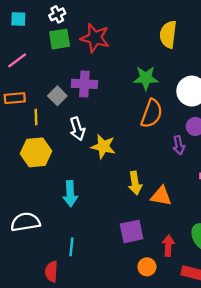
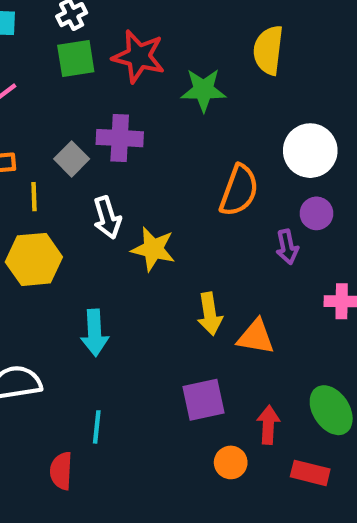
green star: (146, 78) -> (203, 90), moved

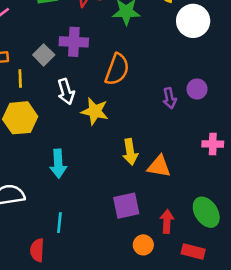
white circle: (310, 151) -> (193, 21), moved
orange semicircle: (239, 190) -> (117, 69), moved
purple arrow: (287, 247) -> (170, 98), moved

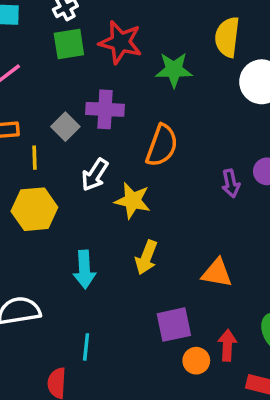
white arrow: (66, 92) -> (95, 175), turned 50
yellow arrow: (130, 152) -> (146, 257), moved, turned 30
orange circle: (143, 245) -> (196, 361), moved

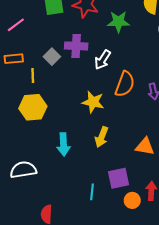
orange semicircle: (162, 146) -> (125, 84), moved
white arrow: (95, 175) -> (103, 60), moved
cyan line: (86, 347) -> (92, 192), moved

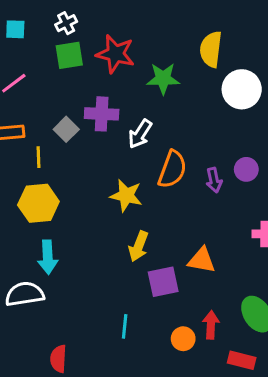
cyan arrow: (63, 144) -> (48, 257), moved
purple square: (118, 178) -> (163, 282), moved

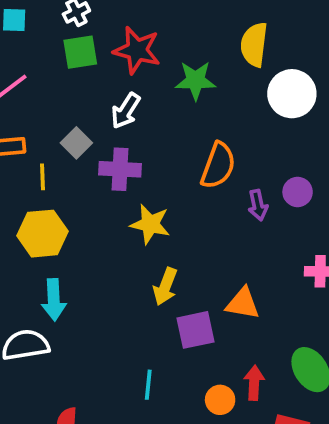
purple cross: (102, 114) -> (120, 169), moved
white arrow: (140, 134) -> (126, 111), moved
orange semicircle: (172, 169) -> (218, 166), moved

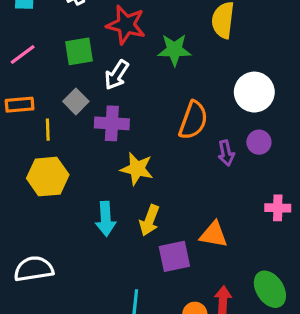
green square: (80, 52) -> (79, 51), moved
white circle: (292, 94) -> (254, 92), moved
cyan arrow: (54, 300) -> (106, 219), moved

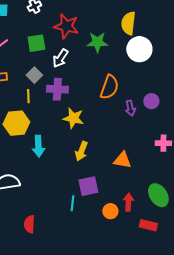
white circle: (254, 92) -> (139, 49), moved
yellow line: (48, 130) -> (28, 96), moved
cyan arrow: (106, 219) -> (38, 146), moved
purple square: (174, 256) -> (88, 186), moved

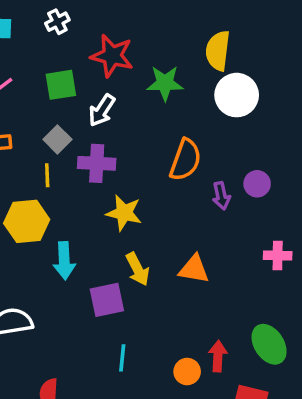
yellow arrow: (81, 151) -> (138, 269), turned -48
orange triangle: (122, 160) -> (194, 269), moved
purple square: (88, 186) -> (107, 300), moved

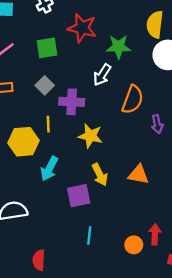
white arrow: (102, 110) -> (102, 75), moved
yellow line: (47, 175) -> (48, 124), moved
cyan arrow: (64, 261) -> (49, 169), turned 30

